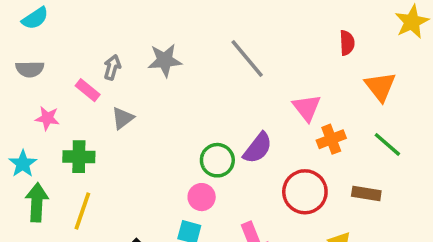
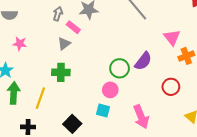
pink rectangle: (88, 90) -> (73, 27), moved
green cross: (79, 157) -> (61, 72), moved
red circle: (305, 192) -> (171, 87), size x0.7

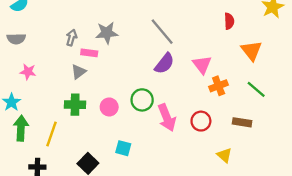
pink rectangle: (73, 27) -> (89, 53), turned -32
purple semicircle: (143, 61) -> (164, 63), moved
pink circle: (110, 90) -> (109, 107), moved
pink arrow: (141, 117) -> (167, 118), moved

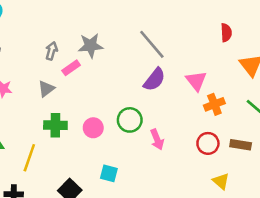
pink rectangle: (89, 53) -> (71, 68), turned -42
gray triangle: (79, 72) -> (46, 89), moved
pink arrow: (167, 118) -> (157, 140), size x0.7
red circle: (201, 121) -> (208, 143), moved

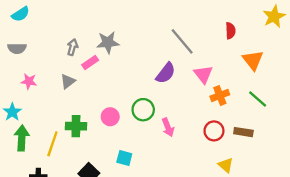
gray line: (152, 44) -> (182, 41), moved
green cross: (55, 125) -> (76, 126), moved

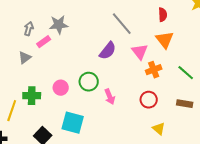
orange triangle: (253, 60) -> (165, 40), moved
brown rectangle: (243, 132) -> (185, 104), moved
cyan square: (124, 158) -> (73, 123), size x1.6

